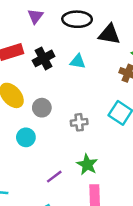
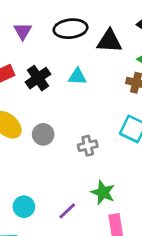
cyan circle: (26, 137) -> (24, 207), moved

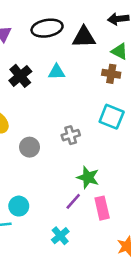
gray circle: (43, 134) -> (30, 147), moved
cyan circle: (24, 207) -> (19, 206), moved
purple line: (67, 211) -> (73, 201), moved

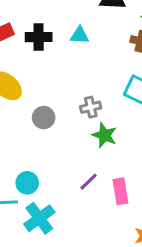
black cross: (20, 76) -> (39, 37), turned 35
green star: (88, 177) -> (104, 135), moved
cyan cross: (60, 236) -> (39, 218), moved, size x1.5

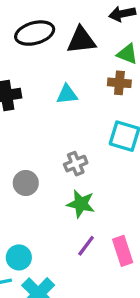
cyan triangle: (80, 35) -> (67, 94), moved
green star: (104, 135) -> (81, 204), moved

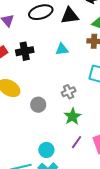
green star: (81, 204) -> (72, 116), turned 30
cyan circle: (19, 257) -> (46, 150), moved

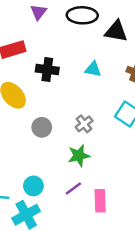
black cross: (25, 51) -> (47, 70), moved
gray cross: (69, 92) -> (84, 124), turned -32

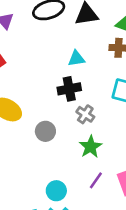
black cross: (47, 70) -> (69, 89), moved

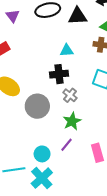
gray circle: (45, 131) -> (37, 106), size x1.5
purple line: (96, 180) -> (66, 145), moved

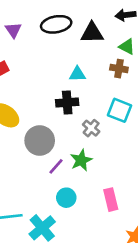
gray cross: (70, 95) -> (91, 128), moved
purple line: (66, 145) -> (56, 166), moved
cyan circle: (42, 154) -> (66, 198), moved

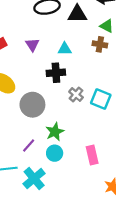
purple triangle: (13, 30) -> (32, 45), moved
cyan square: (120, 110) -> (101, 99), moved
green star: (81, 160) -> (55, 132), moved
purple line: (56, 166) -> (29, 146), moved

